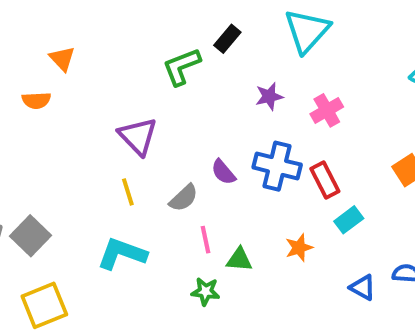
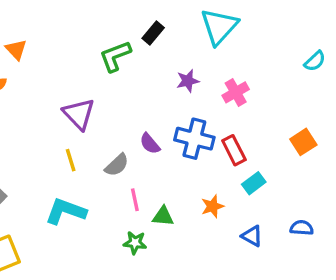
blue triangle: (363, 287) -> (252, 236), moved

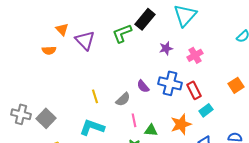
black rectangle: (153, 33) -> (145, 19), size x1.5
purple triangle: (79, 114) -> (85, 40), moved
orange star: (213, 206) -> (181, 124), size x1.5

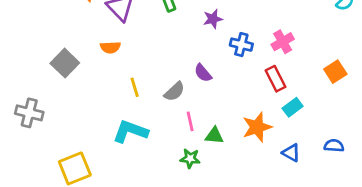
purple star: (166, 48) -> (213, 19), moved
orange semicircle: (49, 50) -> (110, 47), moved
pink cross: (195, 55) -> (283, 42), moved
blue cross: (170, 83) -> (241, 45), moved, size x0.7
gray square: (46, 118) -> (65, 63), moved

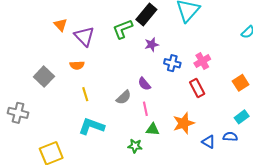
yellow line: (135, 87) -> (85, 94), moved
cyan rectangle: (293, 107) -> (242, 117), moved
pink line: (190, 121) -> (145, 109), moved
blue semicircle: (334, 146) -> (230, 137), moved

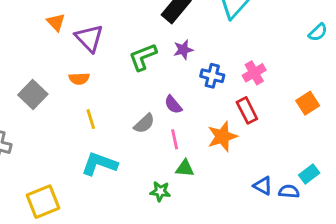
green L-shape: (123, 29) -> (143, 57), moved
cyan rectangle: (242, 117) -> (309, 174), moved
orange star: (184, 123) -> (222, 136), moved
blue semicircle: (230, 137) -> (289, 191), moved

